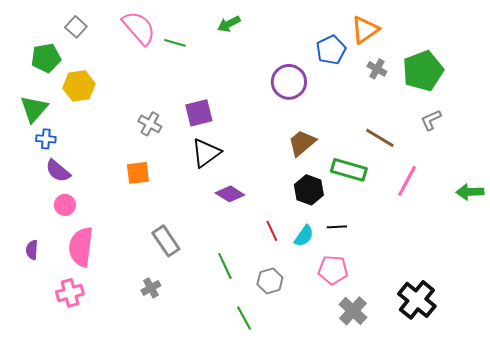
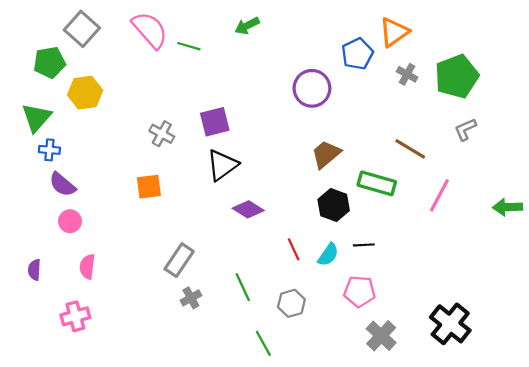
gray square: (76, 27) -> (82, 29), size x1.5
gray rectangle: (166, 241) -> (179, 260), turned 68
pink semicircle: (81, 247) -> (87, 267), size x0.6
gray cross: (151, 288) -> (191, 298), moved

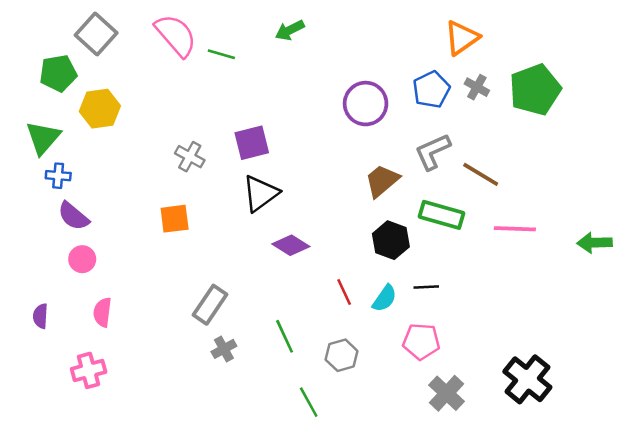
blue pentagon: (357, 54) -> (431, 90), moved
gray L-shape: (465, 129) -> (433, 152), moved, size x1.4
pink line: (439, 195) -> (515, 229), turned 64

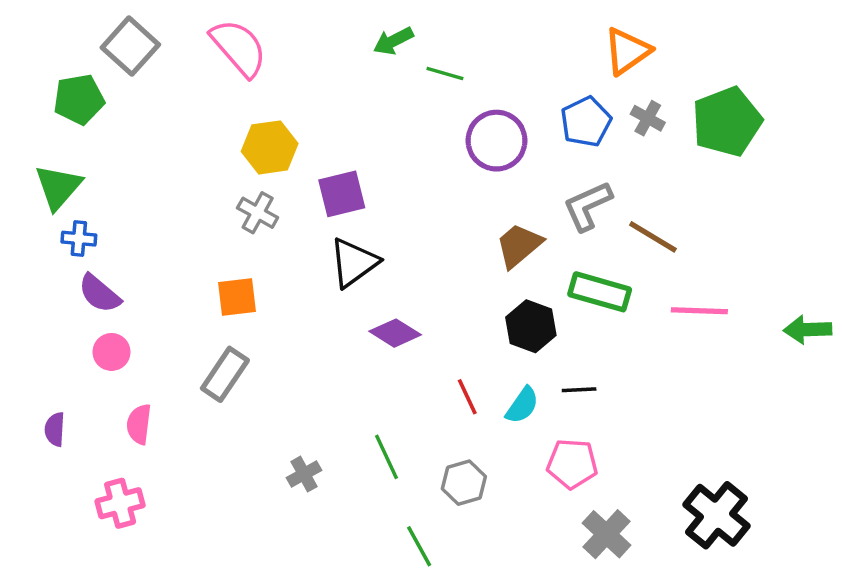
green line: (221, 54) -> (445, 74), moved
yellow hexagon: (100, 109) -> (270, 147), moved
gray rectangle: (210, 305) -> (225, 374), moved

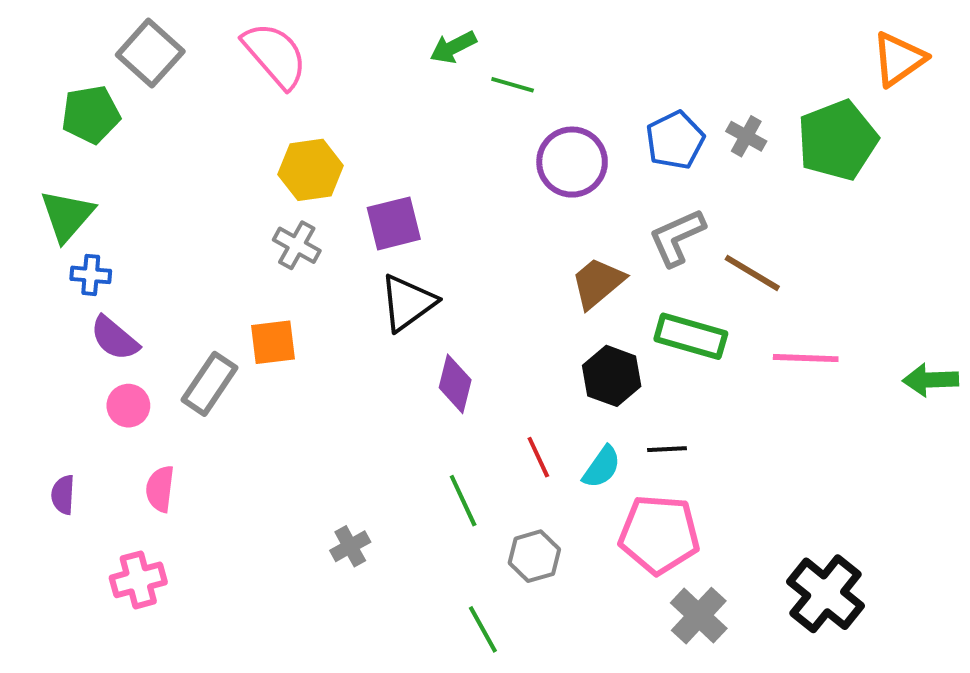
orange triangle: (627, 51) -> (899, 59), moved
purple diamond: (395, 333) -> (455, 384), turned 72
gray rectangle: (225, 374) -> (210, 384), moved
green line: (387, 457) -> (463, 501), moved
pink pentagon: (572, 464) -> (659, 534), size x1.4

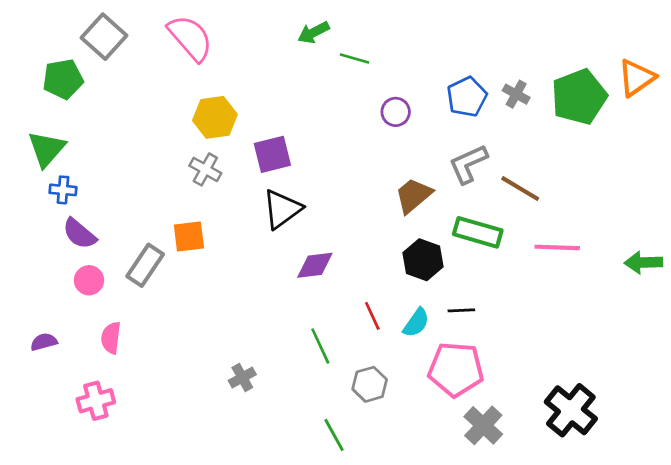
orange triangle: (899, 59) -> (637, 78), moved
purple circle: (572, 162) -> (396, 112), size x0.6
purple diamond: (455, 384) -> (315, 265), turned 69
purple semicircle: (63, 495) -> (44, 342), turned 72

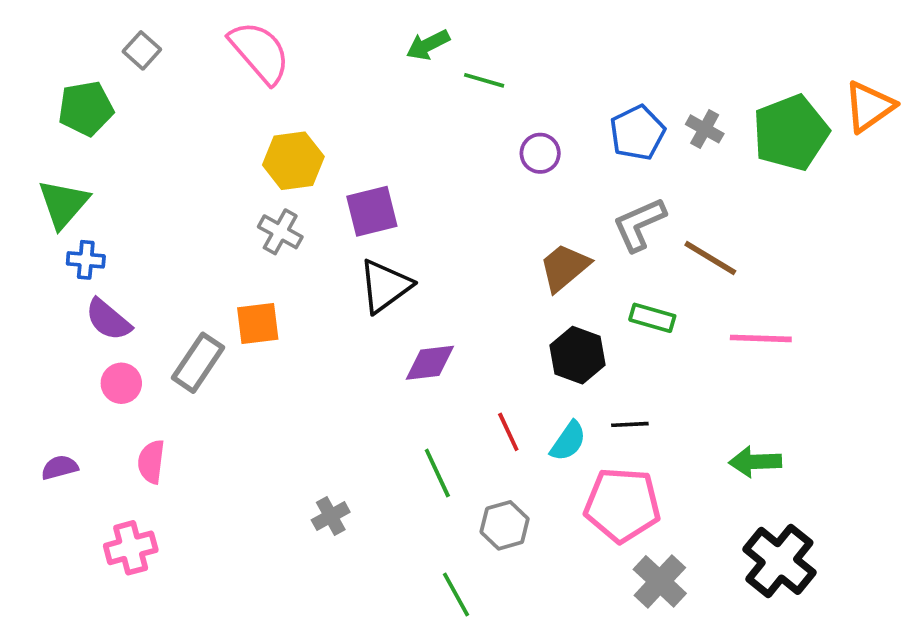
gray square: (104, 37) -> (142, 50), size x0.6
green rectangle: (478, 232) -> (652, 318), size x0.7
green arrow: (643, 262) -> (755, 462), moved

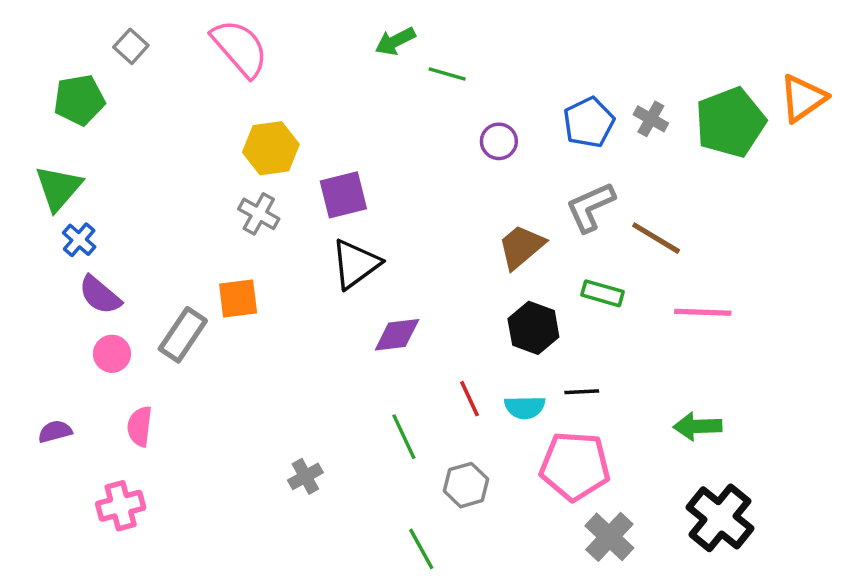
blue cross: (86, 260) -> (79, 240), turned 36
cyan semicircle: (568, 441) -> (525, 407), turned 54

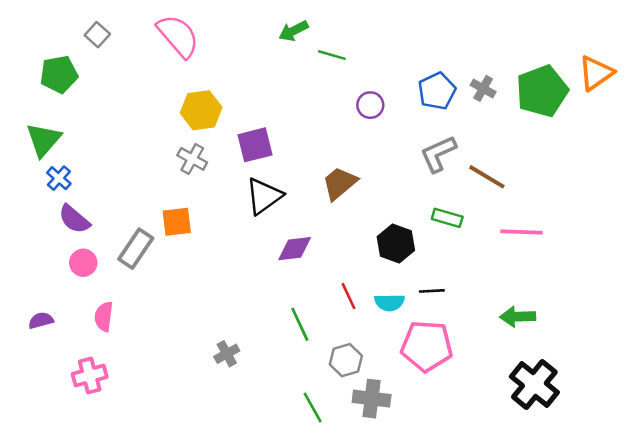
brown trapezoid: (521, 247) -> (340, 183), moved
gray cross: (609, 537) -> (372, 399), moved, turned -36

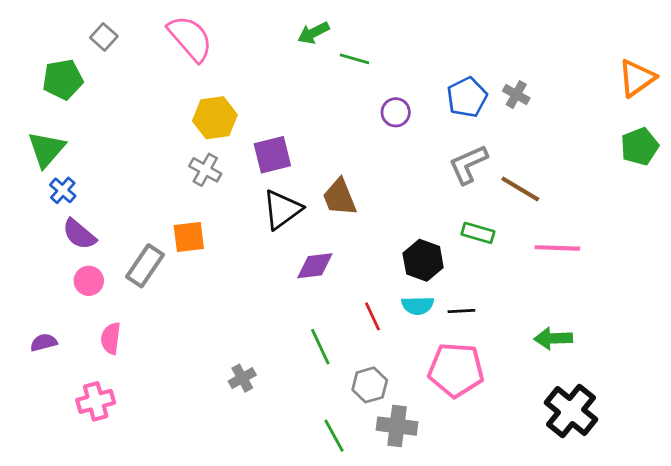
green pentagon: (542, 91) -> (640, 147), moved, size x0.7
brown trapezoid: (340, 183) -> (340, 197), moved, turned -72
cyan semicircle: (390, 302) -> (418, 305), moved

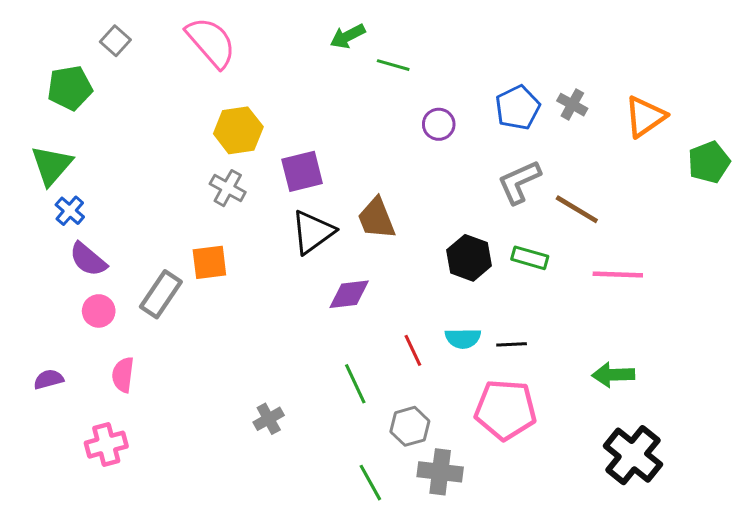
orange triangle: (637, 78) -> (645, 117), moved
black hexagon: (423, 260) -> (469, 258), moved

